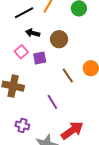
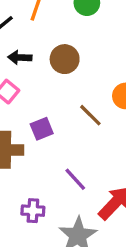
purple square: (40, 58) -> (42, 129), moved
purple line: (52, 102) -> (75, 179), moved

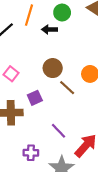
black arrow: (20, 57) -> (50, 29), moved
brown circle: (65, 59) -> (53, 68), moved

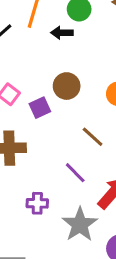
brown line: (67, 88) -> (93, 137), moved
purple square: (35, 98) -> (40, 108), moved

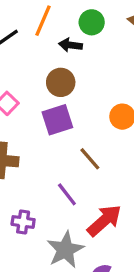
brown circle: (67, 86) -> (61, 82), moved
purple square: (40, 108) -> (57, 120), moved, size x1.4

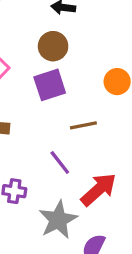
brown line: (90, 159) -> (83, 125), turned -60

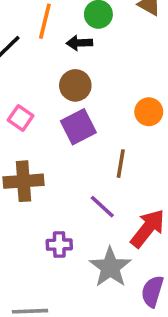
brown line: (83, 125) -> (121, 164), turned -60

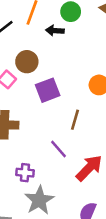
brown circle: (75, 85) -> (27, 62), moved
gray star: (110, 267) -> (39, 200), moved

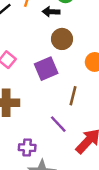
brown circle: (27, 62) -> (62, 39), moved

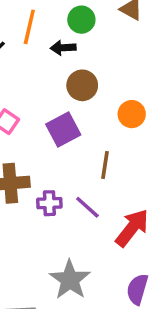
purple cross: (27, 148) -> (49, 203), moved

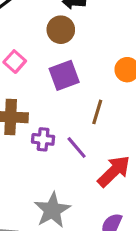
brown circle: (82, 85) -> (61, 30), moved

